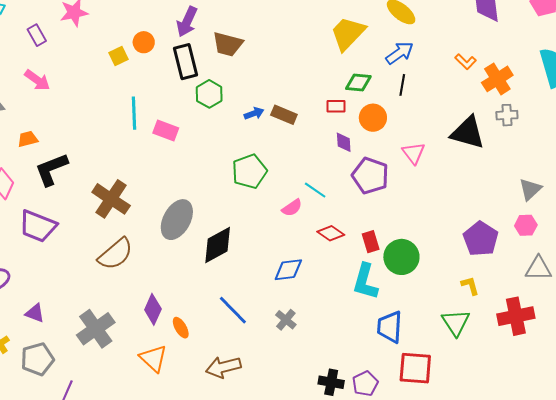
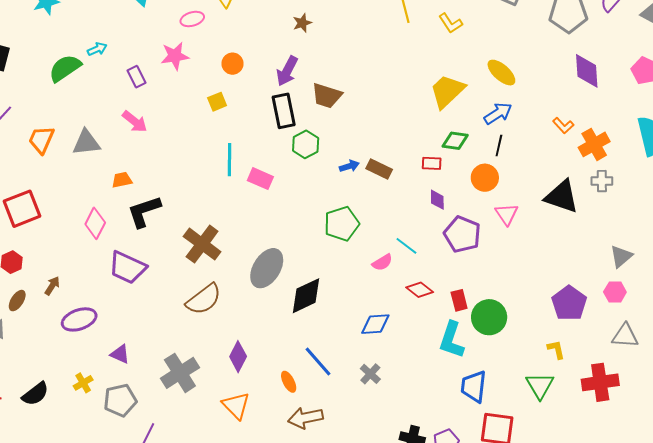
orange circle: (144, 42) -> (232, 64), moved
orange circle: (373, 118) -> (485, 178), moved
orange ellipse: (181, 328) -> (289, 382), moved

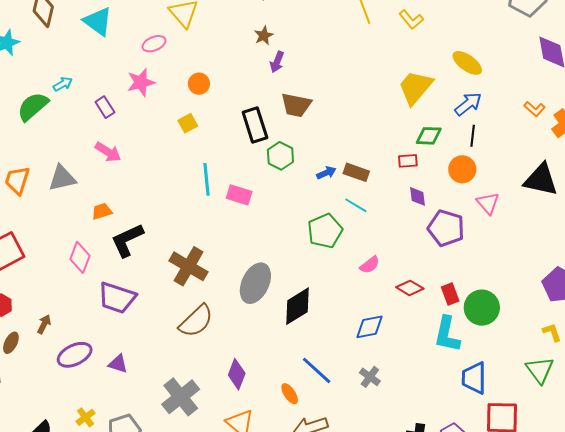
purple arrow: (287, 71) -> (277, 62), moved, size x0.7
cyan line: (406, 246) -> (356, 205), moved
purple triangle: (120, 354) -> (118, 364), moved

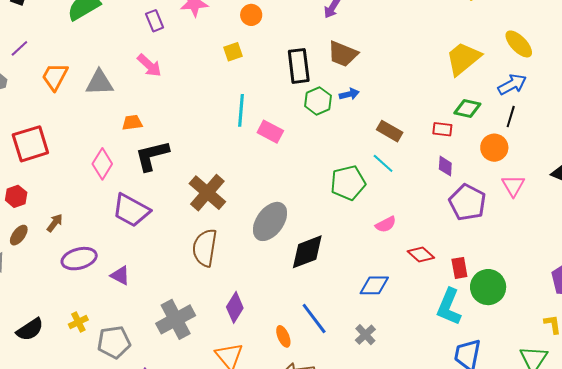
blue arrow: (326, 173) -> (349, 94), moved
brown semicircle: (196, 321) -> (205, 248), turned 132

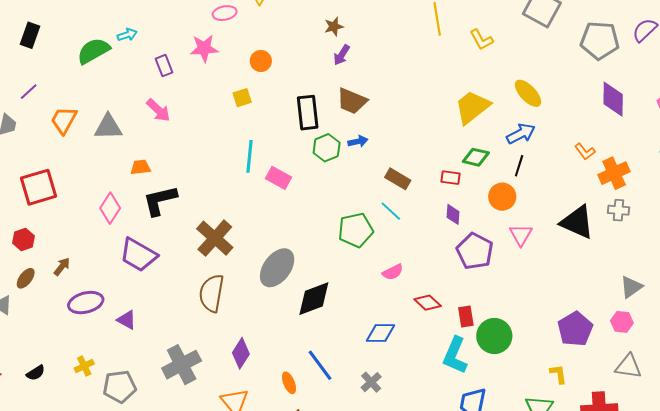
black semicircle: (30, 329) -> (36, 373), size x0.7

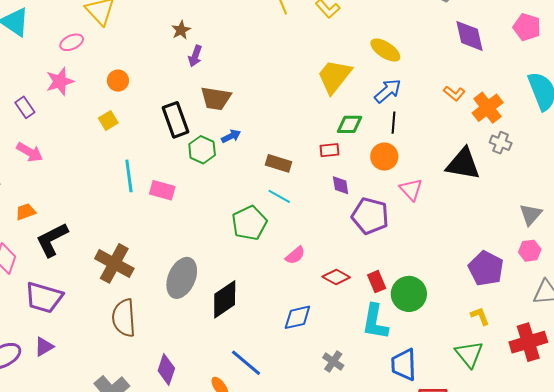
gray cross: (619, 210) -> (501, 143), turned 30
purple triangle: (127, 320) -> (44, 347), moved, turned -45
gray cross: (371, 382) -> (333, 362), moved

